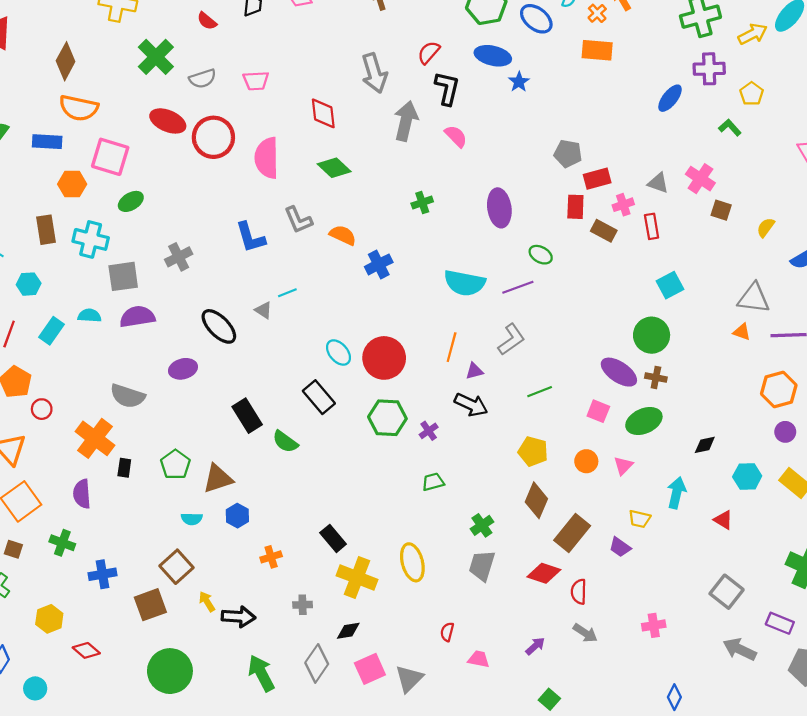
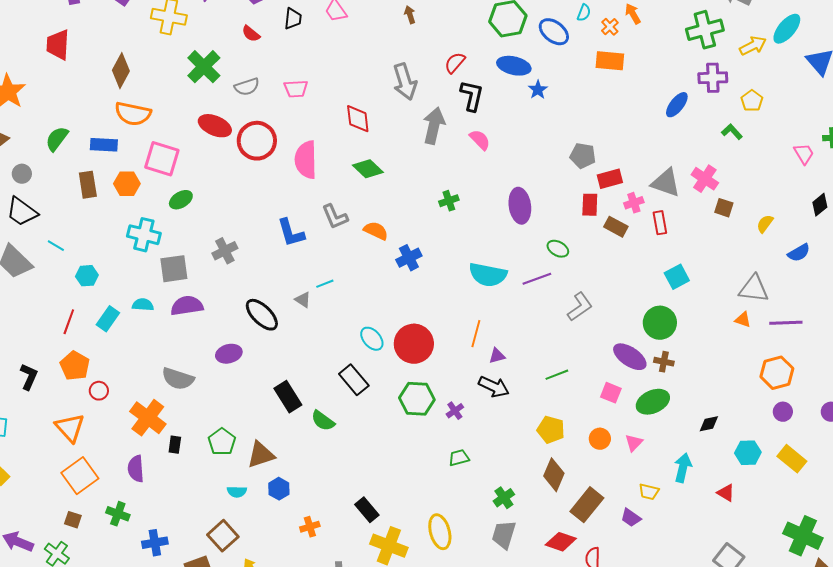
gray triangle: (658, 183) -> (666, 183), size x1.5
brown rectangle: (46, 230) -> (88, 185), moved
gray L-shape: (511, 339) -> (580, 307), moved

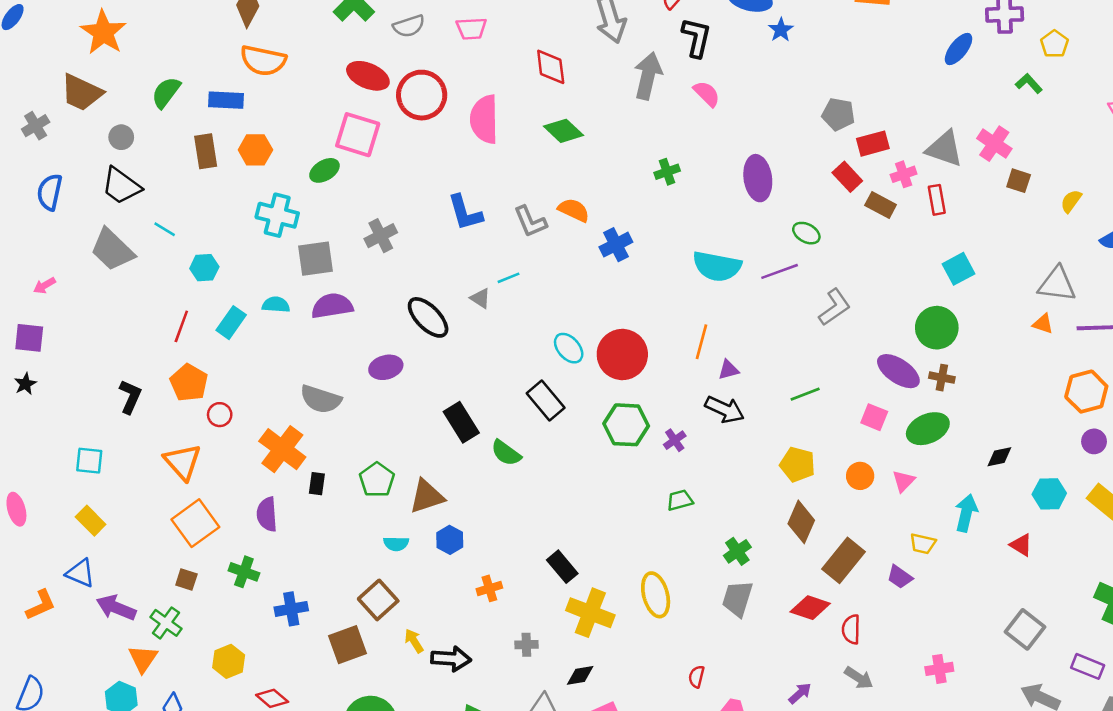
pink square: (162, 159) -> (358, 135), moved
red rectangle: (590, 205) -> (847, 177), turned -45
gray L-shape: (335, 217) -> (530, 222), moved

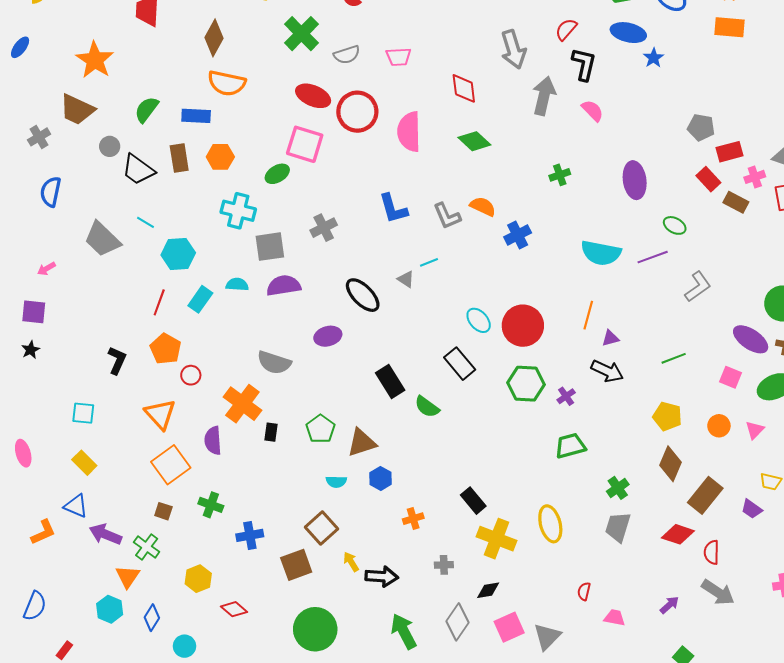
black trapezoid: (121, 186) -> (138, 170), moved
cyan hexagon: (204, 268) -> (178, 254), size x1.4
green trapezoid: (680, 500) -> (570, 446), size x1.4
purple semicircle: (267, 514) -> (213, 441), moved
gray arrow: (859, 678) -> (718, 592), size x1.4

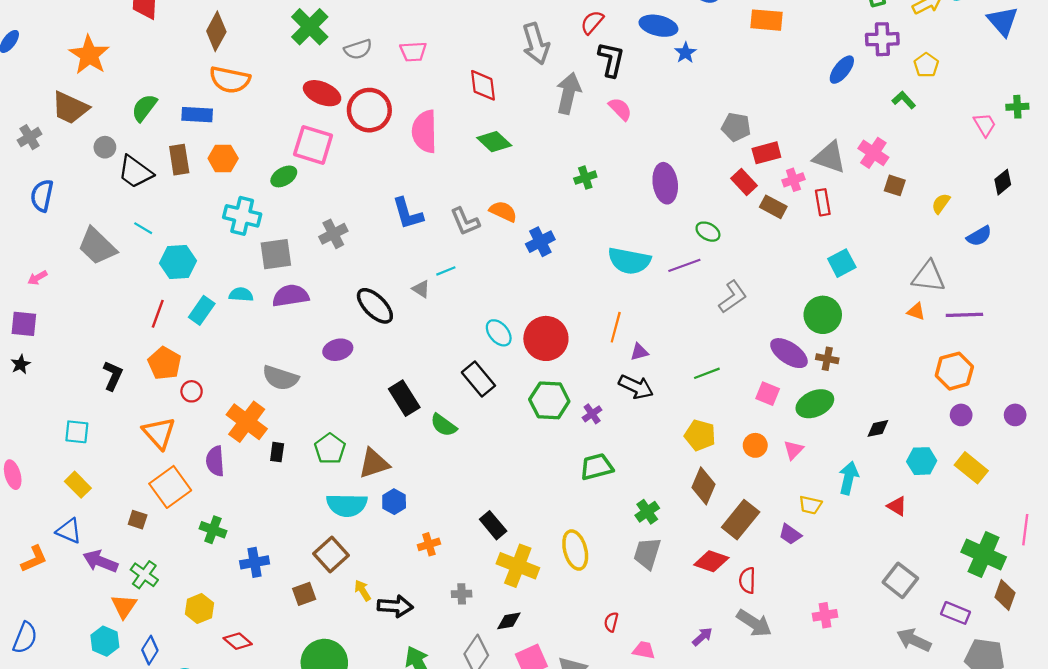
cyan semicircle: (336, 482) -> (347, 505), size x1.8
brown square: (163, 511) -> (138, 520), moved
brown square: (296, 565) -> (304, 594), size x0.7

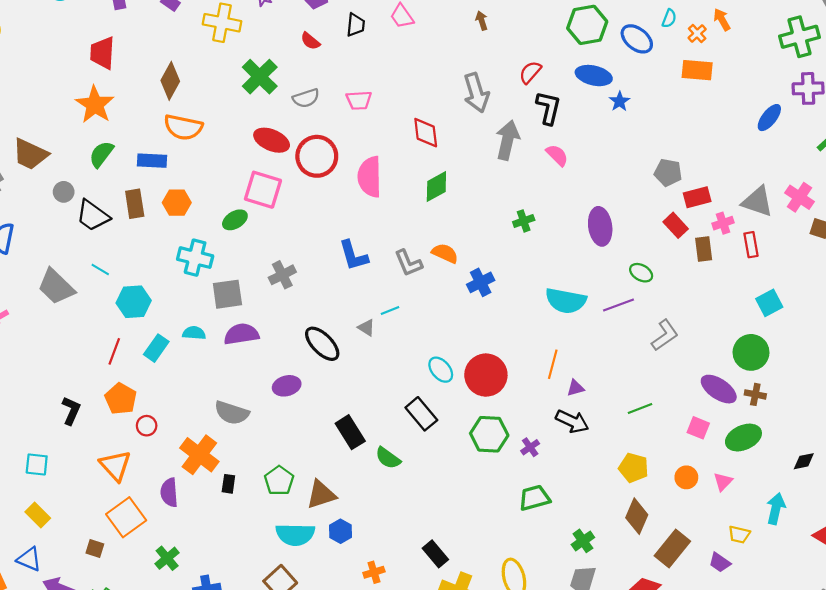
orange star: (89, 55) -> (95, 105), moved
green diamond: (494, 142) -> (436, 186), turned -72
brown rectangle: (773, 207) -> (704, 249), turned 55
green cross: (213, 530) -> (167, 558), turned 30

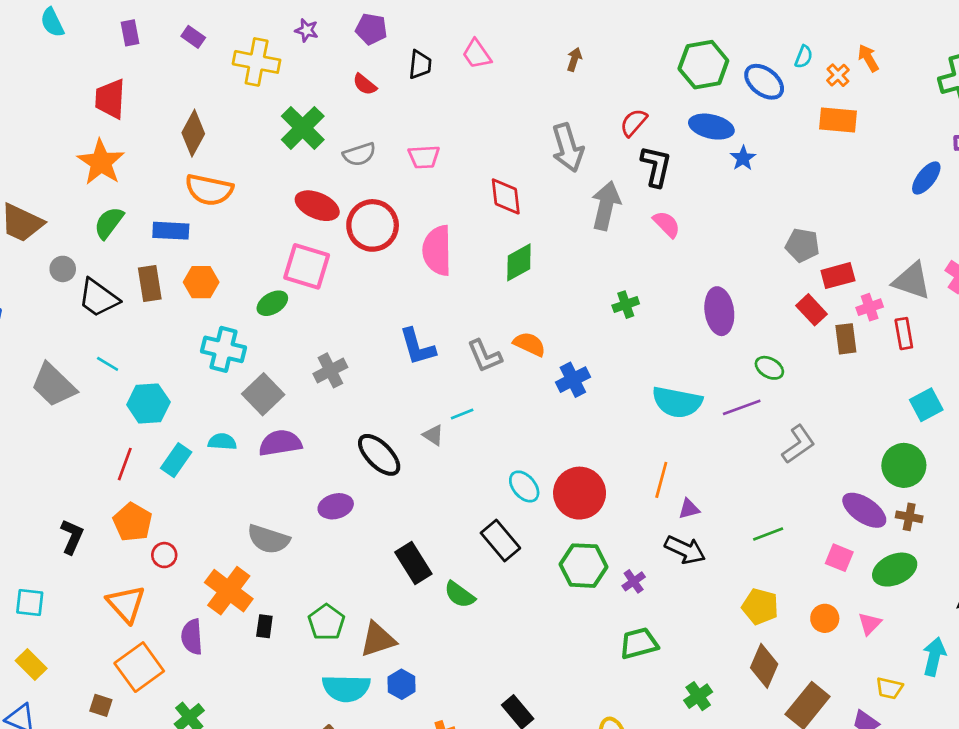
brown arrow: (482, 21) -> (574, 59), turned 36
gray square: (227, 294) -> (263, 394), turned -36

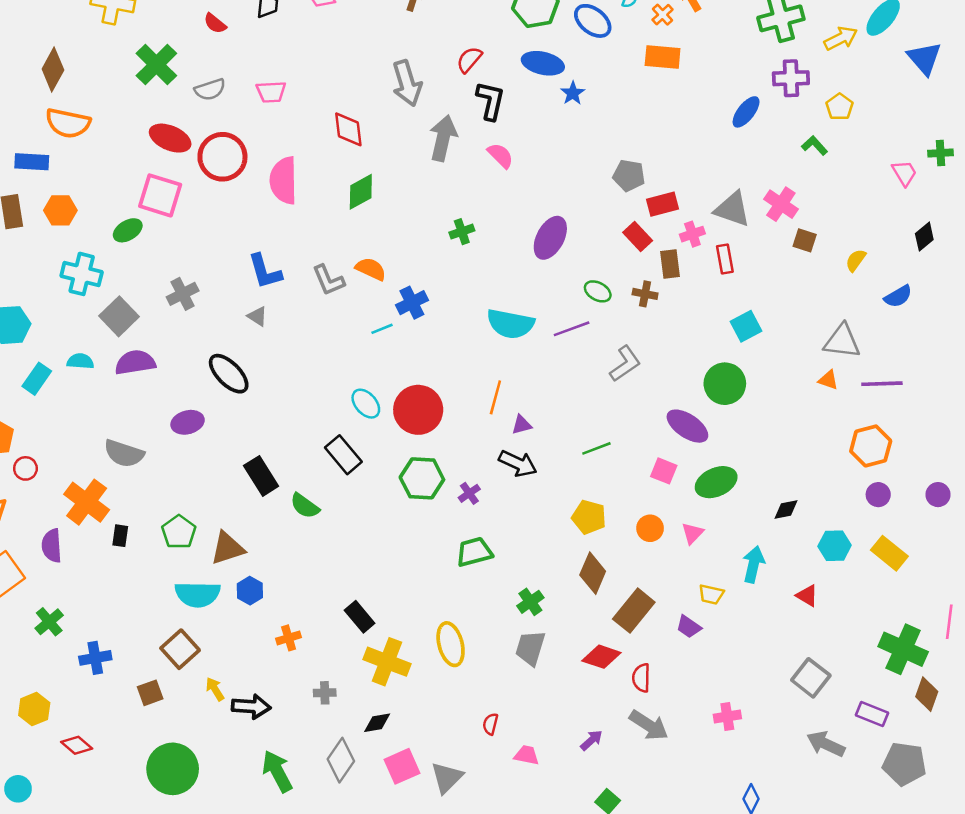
purple ellipse: (719, 311) -> (550, 238), turned 36
cyan line: (462, 414) -> (382, 329), moved
gray triangle: (433, 435) -> (257, 316), moved
brown cross: (909, 517) -> (645, 294), moved

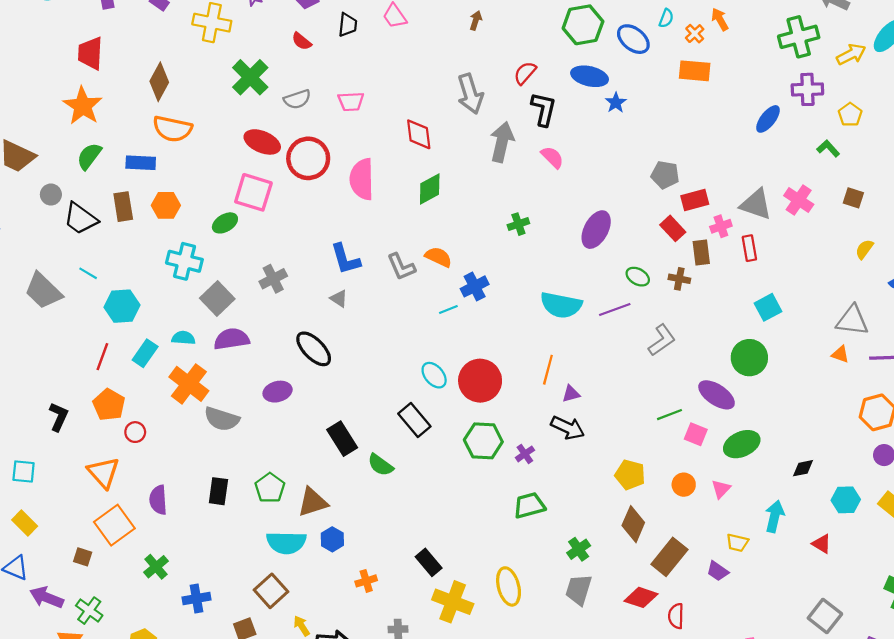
brown square: (805, 240) -> (853, 198), moved
green line: (596, 448) -> (669, 415), moved
orange cross: (87, 502) -> (189, 384), moved
black rectangle: (120, 536) -> (218, 491), size x1.4

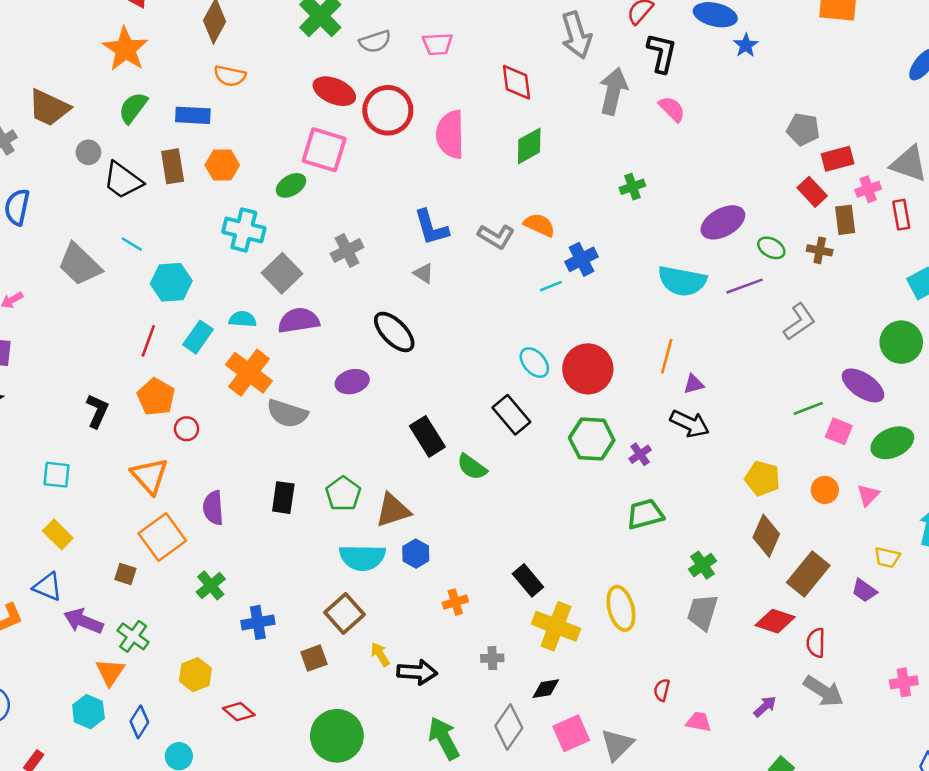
orange semicircle: (172, 129) -> (230, 76), size x0.7
purple ellipse: (596, 230) -> (723, 222), moved, turned 33
gray L-shape: (401, 267) -> (496, 236), turned -36

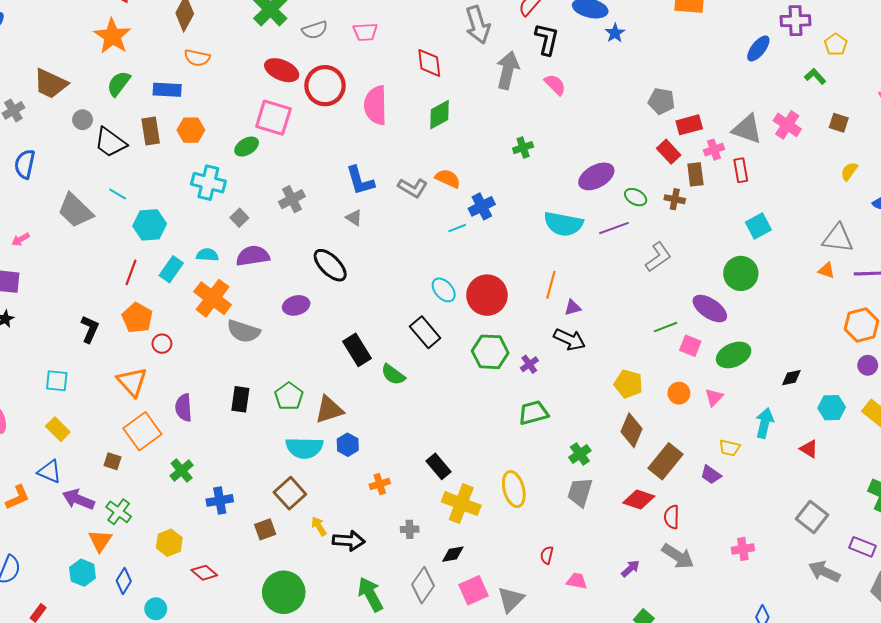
gray square: (282, 273) -> (239, 218), size x0.6

